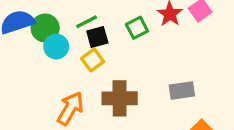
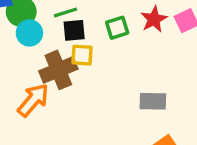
yellow square: (93, 60) -> (82, 55), moved, turned 30
brown cross: (120, 98) -> (58, 70), moved, turned -32

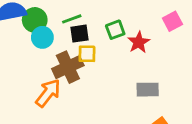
red star: (154, 19) -> (139, 42), moved

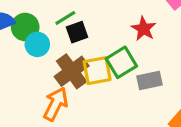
green square: (115, 30) -> (121, 62), moved, size x1.4
yellow square: (87, 54) -> (97, 71), moved, size x1.4
gray rectangle: (148, 90) -> (150, 80), moved

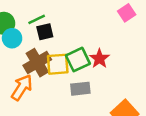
red star: (144, 29) -> (99, 59), moved
gray rectangle: (150, 80) -> (80, 89), moved

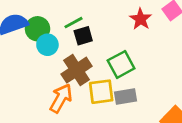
red star: (99, 59) -> (141, 19), moved
yellow square: (58, 64) -> (101, 92), moved

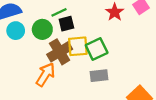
green circle: (38, 29) -> (42, 29), moved
cyan circle: (47, 45) -> (16, 31), moved
yellow square: (101, 92) -> (78, 46), moved

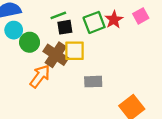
green circle: (42, 29) -> (30, 42), moved
green square: (97, 49) -> (94, 22), moved
brown cross: (60, 52) -> (56, 55), turned -30

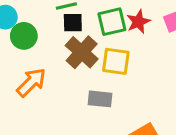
yellow square: (75, 51) -> (116, 61), moved
brown cross: (56, 55) -> (82, 52), moved

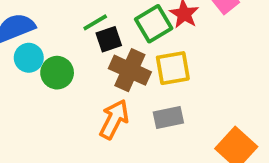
orange arrow: (31, 82) -> (114, 119), moved

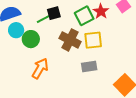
green line: (95, 22) -> (43, 19), moved
black square: (109, 39) -> (54, 13), moved
orange arrow: (114, 119) -> (40, 68), moved

